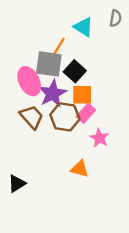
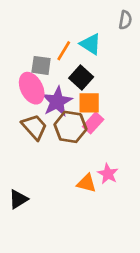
cyan triangle: (83, 27) -> (91, 44), moved
gray square: (49, 64) -> (41, 65), moved, size x0.7
pink star: (99, 138) -> (108, 174), moved

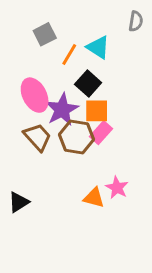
gray square: (41, 65) -> (45, 34), moved, turned -35
black triangle: (18, 199) -> (19, 202), moved

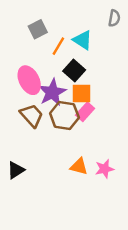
pink star: (117, 188) -> (104, 169), moved, turned 30

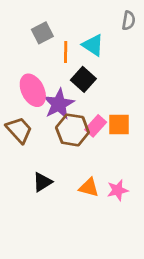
orange line: (58, 46) -> (66, 52), turned -30
orange square: (81, 94) -> (119, 125), moved
brown trapezoid: (32, 115) -> (19, 130), moved
black triangle: (16, 170) -> (42, 182), moved

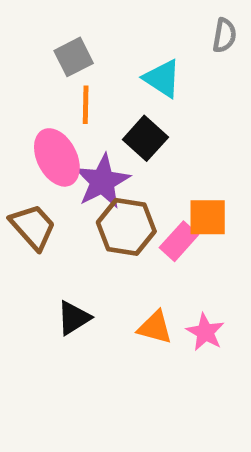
orange line: (66, 52) -> (86, 105), moved
pink rectangle: (96, 126) -> (179, 241), moved
pink star: (118, 190) -> (205, 332), turned -30

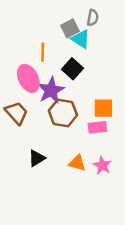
gray semicircle: (224, 35) -> (93, 18), moved
gray square: (74, 57) -> (70, 28), moved
pink rectangle: (179, 241) -> (97, 127), moved, turned 42

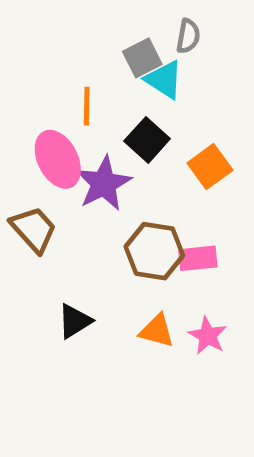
orange square: (103, 108) -> (210, 167), moved, turned -36
brown hexagon: (63, 113) -> (154, 251), moved

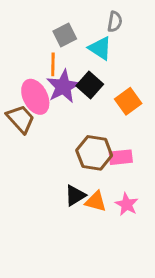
gray square: (142, 58) -> (65, 35), moved
purple star: (104, 183) -> (63, 86), moved
brown trapezoid: (34, 229) -> (21, 119), moved
black triangle: (75, 321) -> (75, 195), moved

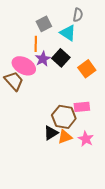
purple star: (63, 86) -> (43, 59), size x0.7
pink ellipse: (35, 97) -> (24, 66), turned -35
brown hexagon: (94, 153) -> (64, 117), moved
orange triangle: (96, 201) -> (65, 137), turned -35

